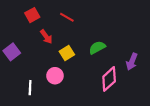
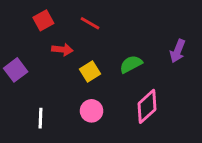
red arrow: (46, 37) -> (62, 50), turned -48
purple arrow: (132, 62) -> (178, 51), moved
pink circle: (55, 76) -> (92, 111), moved

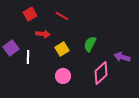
purple arrow: (178, 51) -> (122, 57), moved, turned 84
green semicircle: (131, 64) -> (90, 44), turned -35
white line: (40, 118) -> (28, 57), moved

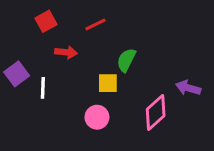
red line: (62, 16) -> (95, 24), turned -56
green semicircle: (90, 44) -> (126, 60), moved
yellow square: (62, 49) -> (108, 83), moved, turned 32

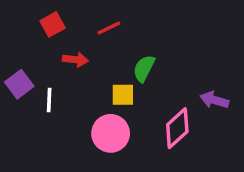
pink circle: (97, 117) -> (111, 133), size x1.4

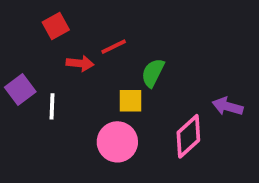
red line: (109, 28) -> (114, 47), moved

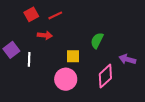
red line: (114, 47) -> (55, 15), moved
green semicircle: (153, 73) -> (97, 41), moved

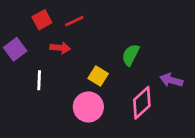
purple square: (11, 50) -> (15, 49), moved
yellow square: (73, 56) -> (98, 76), turned 32

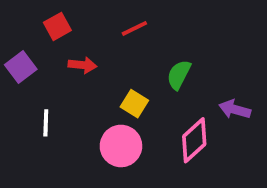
red line: (74, 21) -> (134, 28), moved
white line: (39, 80) -> (46, 123), moved

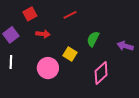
purple arrow: (235, 109) -> (125, 46), moved
white line: (46, 123) -> (11, 62), moved
pink circle: (121, 146) -> (48, 68), moved

